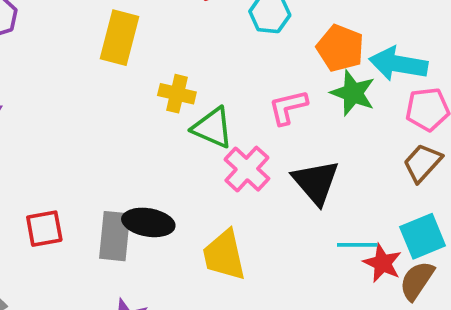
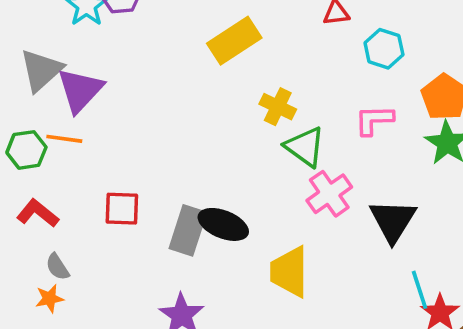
yellow rectangle: (119, 38) -> (234, 41), turned 30
pink L-shape: (288, 107) -> (374, 120), moved
cyan line: (357, 245) -> (420, 290), turned 60

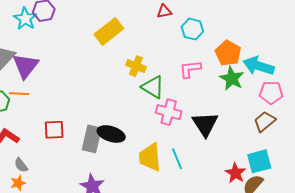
pink cross: (329, 194) -> (169, 112), turned -35
cyan line: (420, 290) -> (177, 159), moved

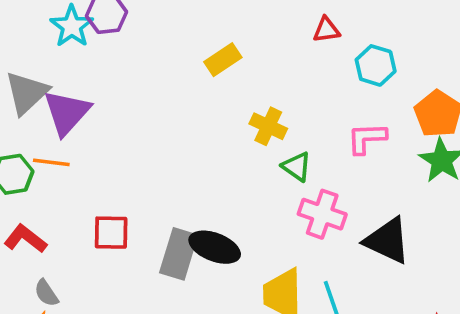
yellow rectangle: (109, 31) -> (223, 60), size x0.7
green triangle: (153, 87) -> (297, 167), size x0.7
black triangle: (205, 124) -> (387, 241), turned -36

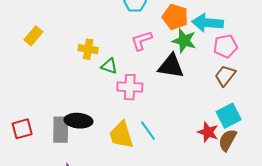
yellow rectangle: (223, 60) -> (33, 36), moved
black triangle: (387, 241) -> (171, 66), moved

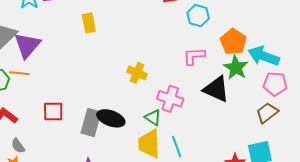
yellow rectangle: (33, 36) -> (89, 23), turned -66
yellow cross: (88, 49) -> (137, 73), moved
green triangle: (109, 66) -> (153, 118), moved

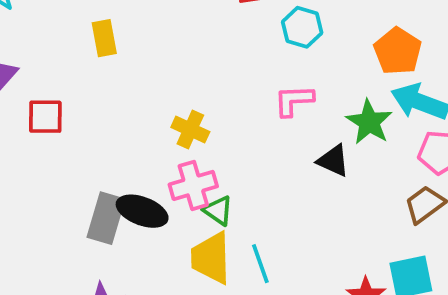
orange pentagon: (233, 42) -> (398, 51), moved
black triangle: (216, 89) -> (333, 161), size x0.7
pink cross: (170, 99) -> (193, 185), moved, turned -35
red square: (53, 111) -> (45, 117), moved

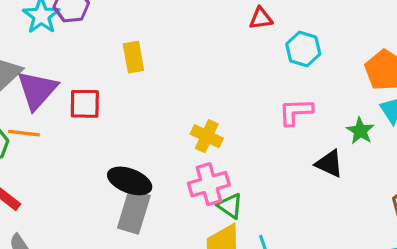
red square: (45, 117) -> (85, 104), moved
green star: (369, 122) -> (360, 131), size x0.7
black ellipse: (142, 211) -> (130, 181), moved

